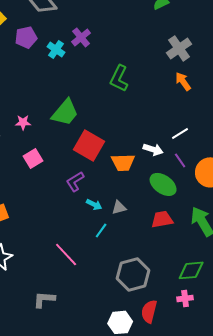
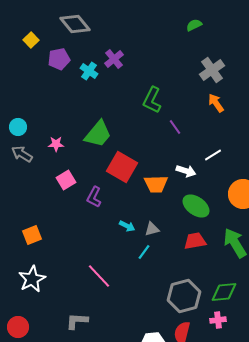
purple line: (180, 160) -> (175, 127), moved
purple L-shape: (75, 181) -> (94, 197), moved, turned -30
cyan line: (101, 230) -> (144, 252), moved
gray hexagon: (133, 274) -> (184, 296), moved

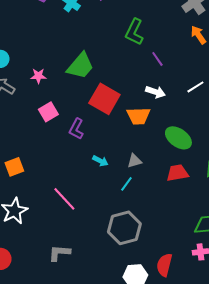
white arrow: (186, 171) -> (155, 92), moved
cyan arrow: (127, 226) -> (100, 161), moved
pink line: (99, 276) -> (64, 199), moved
gray hexagon: (184, 296) -> (124, 228), moved

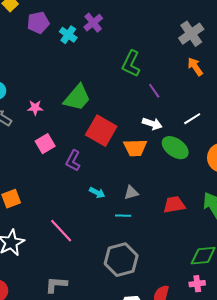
green ellipse: (178, 138) -> (175, 148), moved
cyan line: (126, 184) -> (123, 216), turned 56

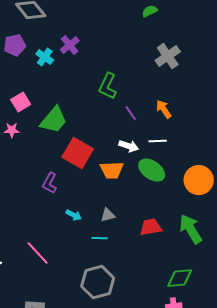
orange arrow: (195, 67) -> (164, 109), moved
white line: (192, 119) -> (158, 141), moved, turned 30
pink square: (45, 144) -> (21, 102), moved

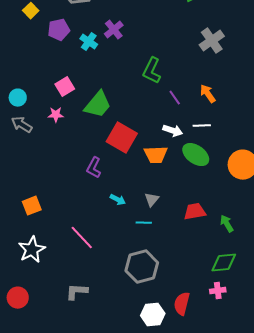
gray triangle: (108, 215) -> (152, 200), turned -35
green arrow: (191, 229) -> (227, 224), moved, size x0.6

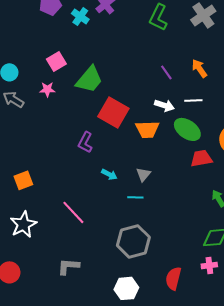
green L-shape: (152, 71) -> (158, 17), moved
red trapezoid: (195, 212) -> (201, 158), moved
white hexagon: (153, 315) -> (126, 288), moved

